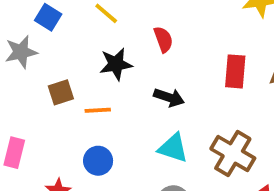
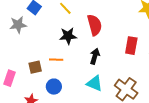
red semicircle: (163, 39) -> (95, 25), size x1.5
brown square: (61, 92) -> (35, 67), moved
black arrow: (169, 97) -> (95, 56), turned -98

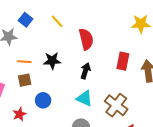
black star: (68, 36) -> (52, 61), moved
orange line: (56, 60) -> (24, 62), moved

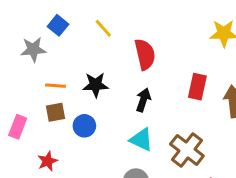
blue circle: (43, 100) -> (84, 126), moved

